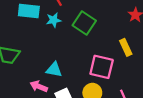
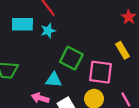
green square: (84, 23) -> (71, 58), moved

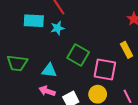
cyan triangle: (54, 80) -> (49, 70), moved

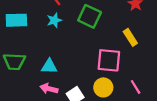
cyan rectangle: (34, 21) -> (16, 20), moved
green square: (78, 55) -> (90, 16), moved

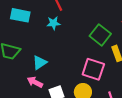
green square: (90, 16) -> (100, 35), moved
cyan triangle: (49, 66) -> (40, 63), turned -49

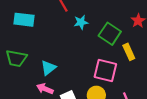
cyan star: (53, 23) -> (81, 22), moved

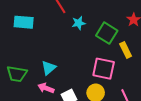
green trapezoid: (16, 58) -> (17, 74), moved

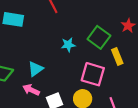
cyan star: (79, 23) -> (68, 45), moved

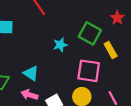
cyan triangle: (36, 69) -> (31, 73), turned -42

